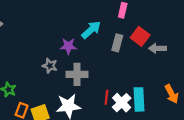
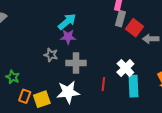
cyan arrow: (91, 30) -> (67, 22), moved
gray rectangle: (117, 43) -> (120, 19), moved
white cross: (122, 103) -> (125, 68), moved

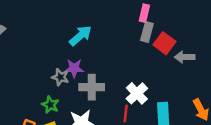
purple star: (68, 37) -> (74, 68), moved
white cross: (125, 68) -> (137, 93), moved
green star: (13, 77) -> (50, 105), moved

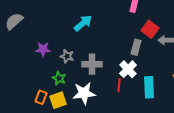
gray rectangle: (147, 32) -> (136, 47), moved
purple star: (74, 68) -> (43, 49), moved

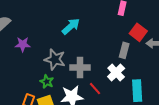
purple star: (43, 49) -> (23, 44), moved
gray star: (67, 56) -> (55, 59), size x1.5
red line: (119, 85) -> (95, 89), moved, turned -48

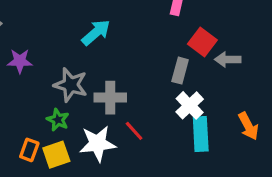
white cross: (116, 73) -> (190, 105), moved

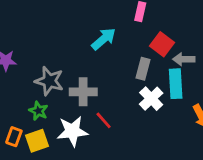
cyan arrow: (96, 32) -> (104, 39), moved
cyan rectangle: (201, 134) -> (176, 84), moved

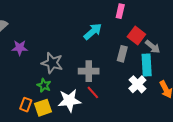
gray arrow: (184, 59) -> (153, 47), turned -140
gray cross: (83, 92) -> (89, 71), moved
white cross: (151, 99) -> (137, 84), moved

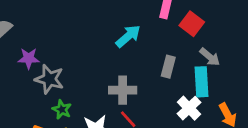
red square: (136, 36) -> (192, 24), moved
gray star: (52, 63) -> (49, 79), moved

